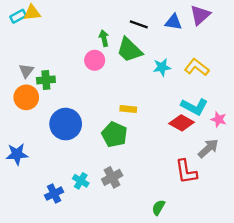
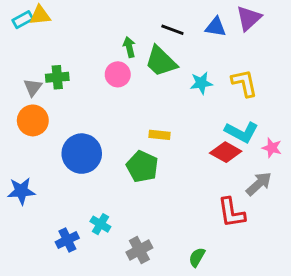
yellow L-shape: (197, 67) -> (244, 83), turned 40
green cross: (46, 80) -> (57, 77), moved
gray cross: (112, 177) -> (139, 250), moved

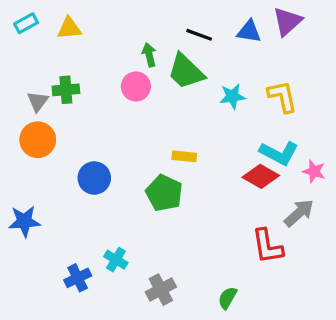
yellow triangle: (40, 15) -> (69, 28), moved
blue circle: (82, 154) -> (94, 178), size x0.7

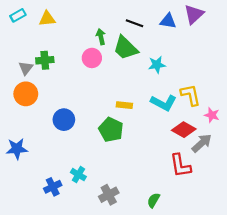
yellow L-shape: (282, 96) -> (190, 95), moved
cyan L-shape: (279, 153) -> (164, 103), moved
red diamond: (261, 176) -> (184, 130), moved

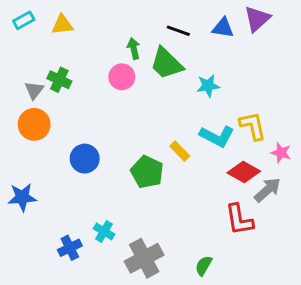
green cross: (45, 60) -> (59, 80), turned 30
yellow rectangle: (124, 105) -> (180, 151), moved, turned 40
gray cross: (109, 195) -> (144, 258), size x1.4

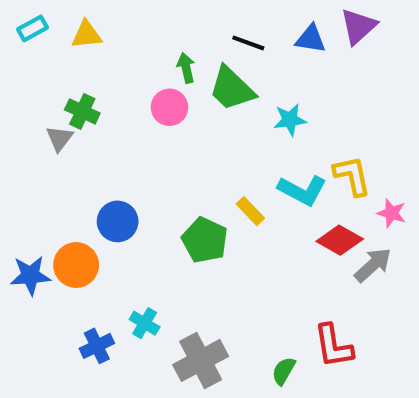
gray triangle: (34, 90) -> (59, 138), moved
orange circle: (34, 124) -> (76, 265), moved
red L-shape: (239, 220) -> (333, 346), moved

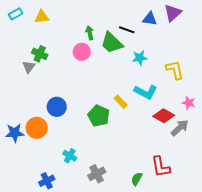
black line: (248, 43) -> (127, 30), moved
yellow L-shape: (352, 176) -> (175, 70), moved
blue cross: (97, 346) -> (47, 181), moved
gray cross: (201, 360) -> (97, 174), size x0.7

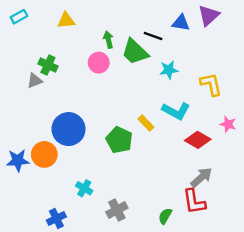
yellow triangle: (42, 17) -> (66, 20), moved
gray triangle: (29, 67) -> (35, 81), turned 32
blue circle: (57, 107) -> (68, 129), size x1.4
gray arrow: (180, 128) -> (201, 177), moved

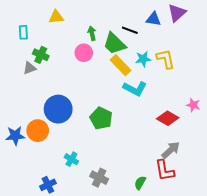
cyan rectangle: (19, 17) -> (23, 32), moved, turned -64
yellow L-shape: (211, 84) -> (166, 59), moved
cyan L-shape: (176, 111) -> (135, 89), moved
yellow rectangle: (146, 123) -> (121, 65), moved, size x1.5
gray cross: (117, 210) -> (99, 178), turned -36

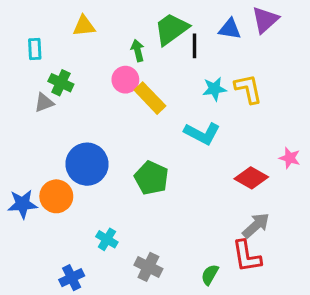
black line: (130, 30) -> (194, 46), turned 70
green trapezoid: (114, 44) -> (171, 29), moved, turned 100
yellow rectangle: (121, 65) -> (150, 98), moved

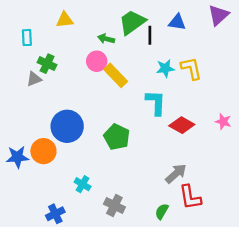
purple triangle: (265, 20) -> (218, 15), moved
green arrow: (138, 50) -> (106, 39), turned -63
cyan L-shape: (202, 133) -> (156, 103), turned -116
red diamond: (251, 178) -> (182, 125), moved
gray arrow: (256, 226) -> (176, 174), moved

